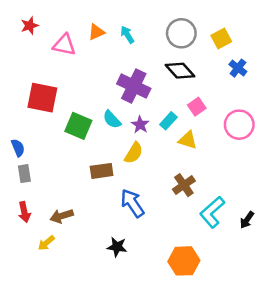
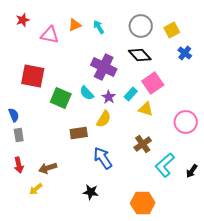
pink square: (197, 107) -> (153, 83), size x1.5
pink circle: (239, 125) -> (186, 122), moved

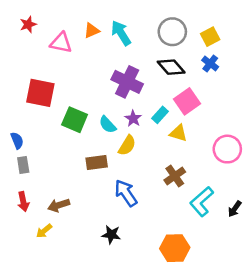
cyan arrow: (99, 27) -> (121, 33), size x1.5
blue cross: (185, 53) -> (210, 64), moved
cyan semicircle: (87, 93) -> (108, 125), moved

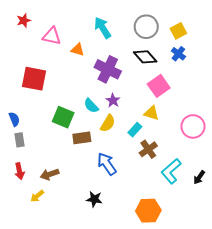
orange triangle: (92, 31) -> (78, 50), moved, turned 40
cyan rectangle: (160, 115) -> (135, 130), moved
green square: (75, 120) -> (63, 117), moved

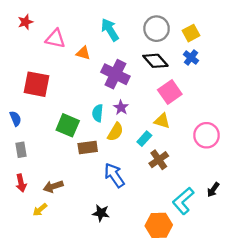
cyan semicircle: (91, 106) -> (98, 113), turned 49
blue semicircle: (14, 119) -> (15, 119), moved
cyan L-shape: (171, 171) -> (183, 201), moved

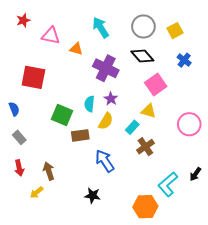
blue cross: (191, 58) -> (184, 60), moved
gray rectangle: (21, 150) -> (19, 137), turned -32
brown arrow: (53, 186) -> (49, 171), turned 90

